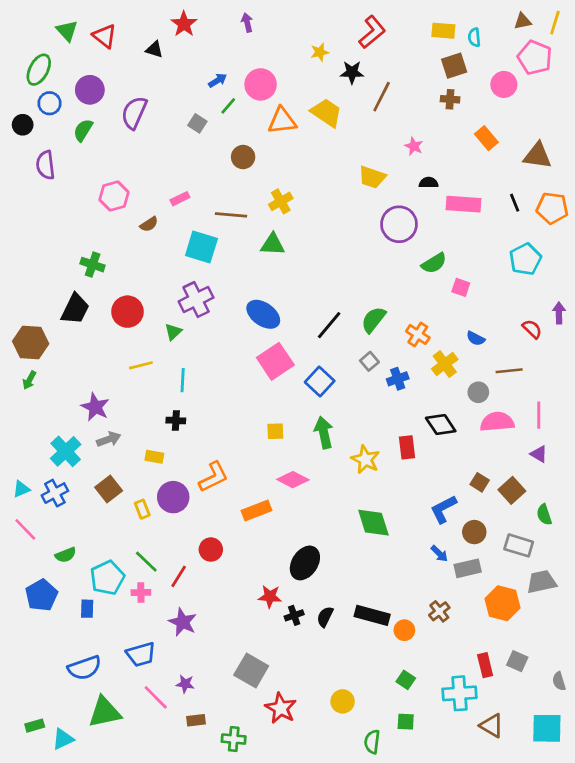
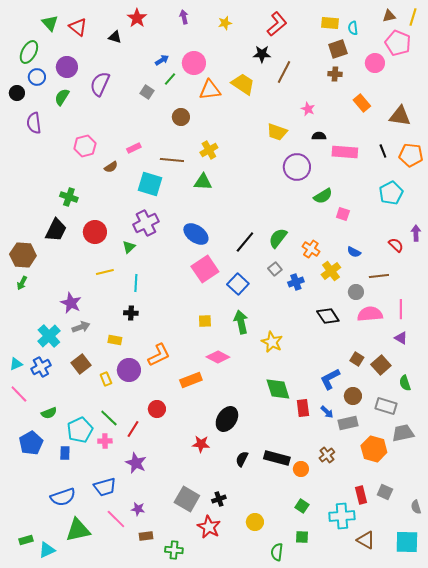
yellow star: (320, 52) -> (225, 23), moved
red rectangle: (407, 447) -> (303, 408), moved
black cross: (294, 615) -> (219, 499), moved

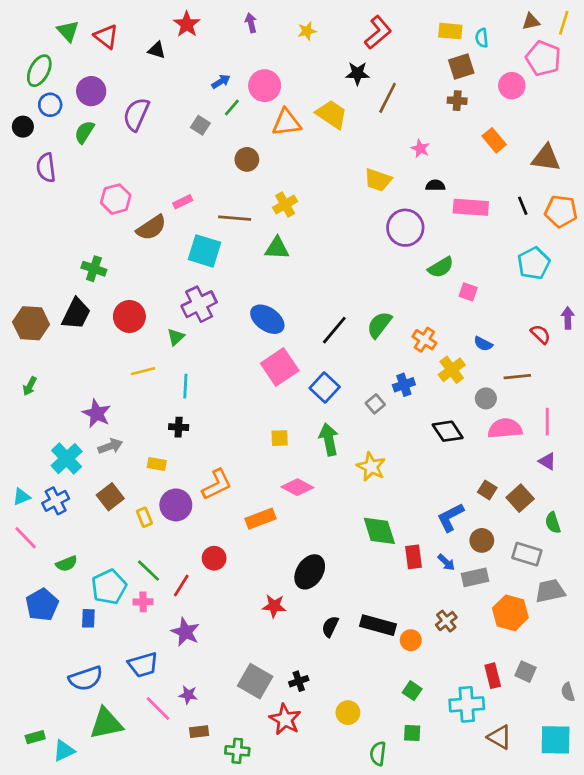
brown semicircle: (111, 167) -> (151, 228), size x1.6
brown hexagon: (23, 255) -> (31, 323), moved
gray square: (275, 269) -> (375, 404), moved

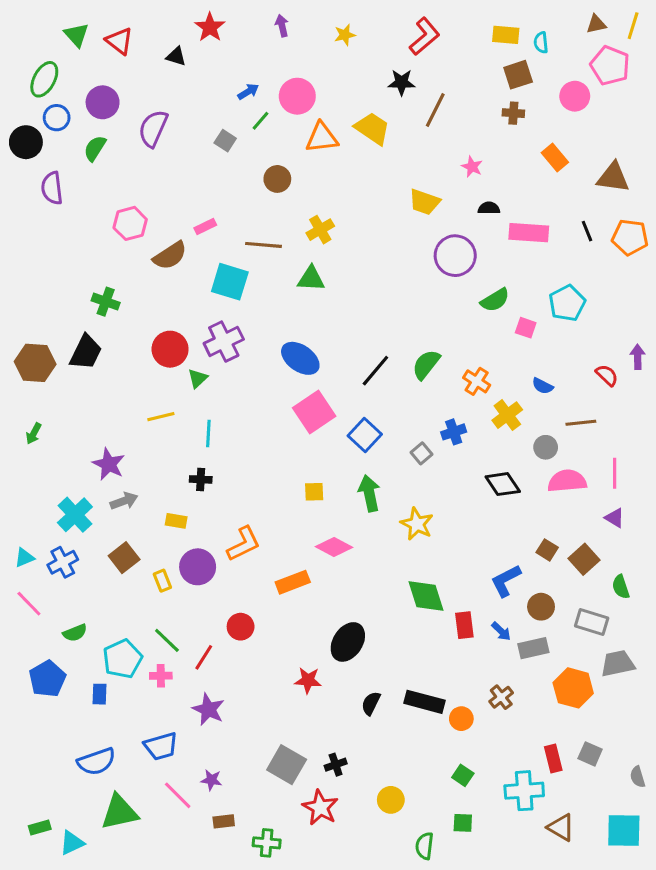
black circle: (23, 127) -> (26, 142), size x1.4
cyan pentagon: (534, 263) -> (567, 303), moved
red circle: (129, 316) -> (170, 349), moved

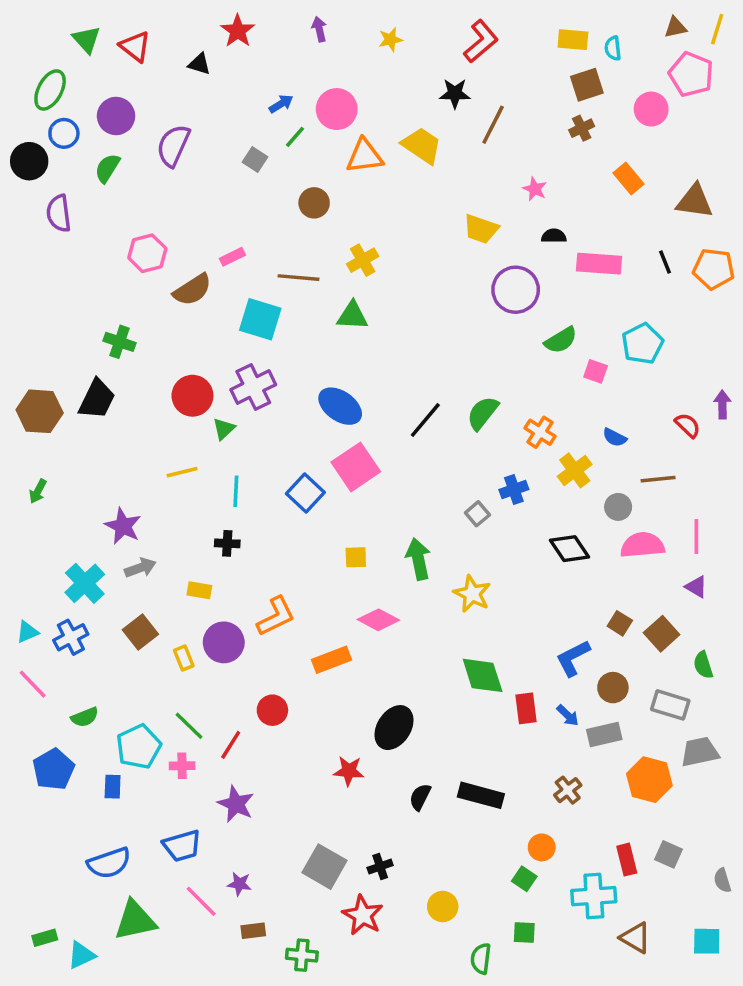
brown cross: (513, 113) -> (582, 128), turned -30
blue square: (365, 435) -> (305, 493), moved
orange circle: (461, 719) -> (542, 847), moved
cyan square: (624, 831) -> (707, 941), size x0.7

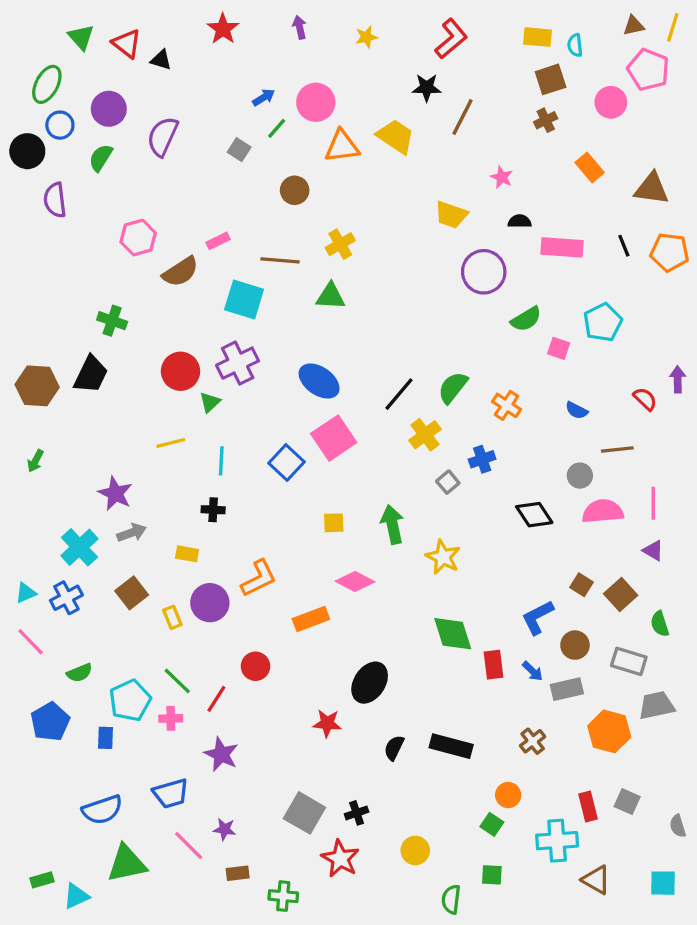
black triangle: (199, 64) -> (161, 60), moved
yellow cross: (575, 470) -> (425, 435), moved

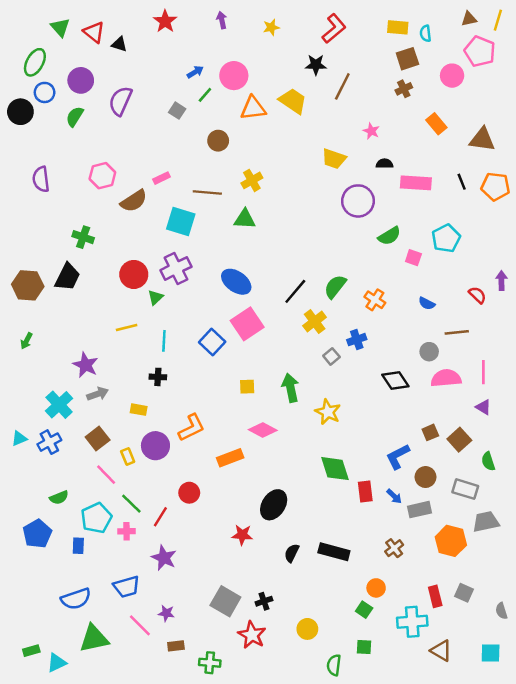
purple semicircle: (55, 200) -> (41, 179), moved
brown square: (582, 585) -> (430, 432), turned 35
pink line: (31, 642) -> (106, 475), moved

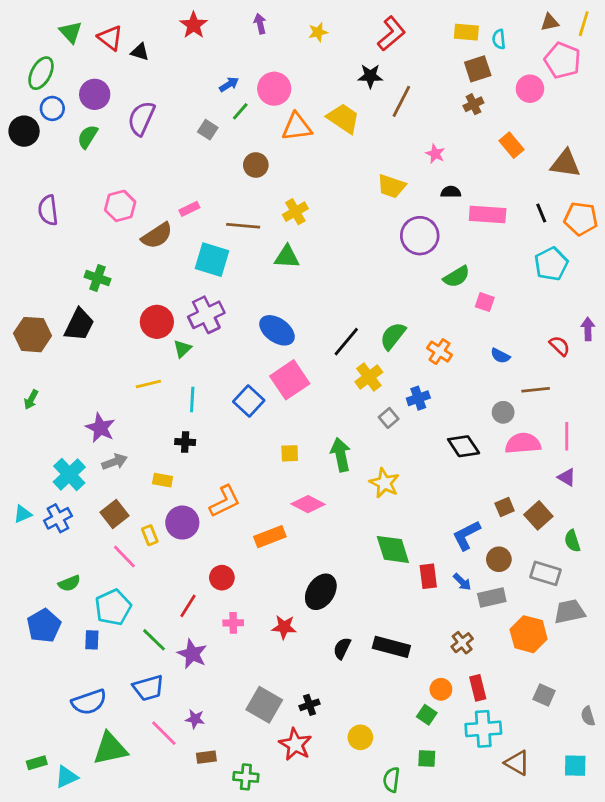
cyan pentagon: (446, 238) -> (551, 264), moved
green line: (131, 504) -> (154, 640), moved
pink cross: (127, 531) -> (233, 623), moved
red rectangle: (435, 596) -> (478, 688), moved

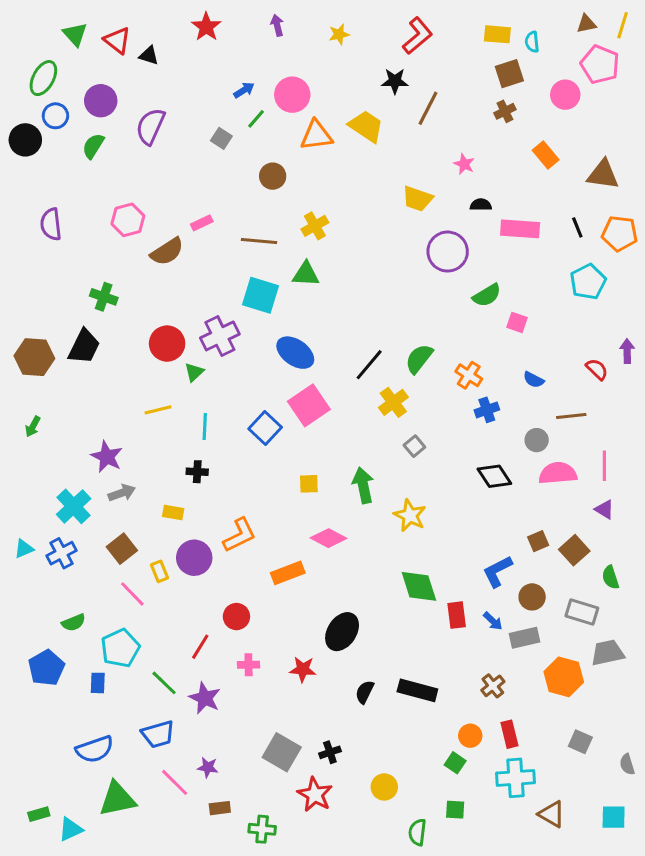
cyan square: (212, 260) -> (261, 295), moved
blue cross: (418, 398) -> (487, 410), moved

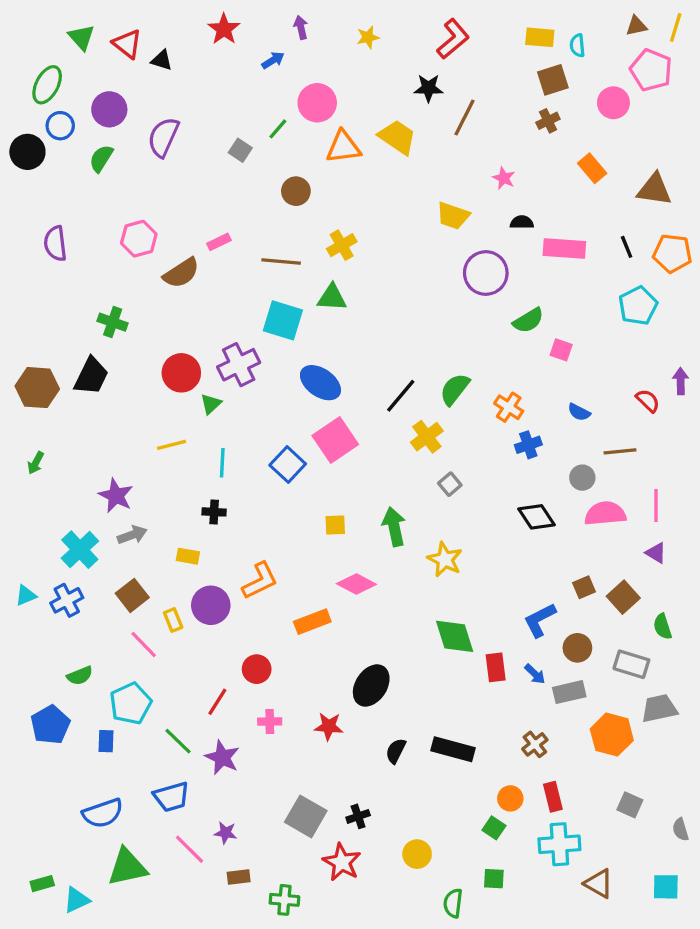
blue arrow: (244, 90) -> (273, 60), moved

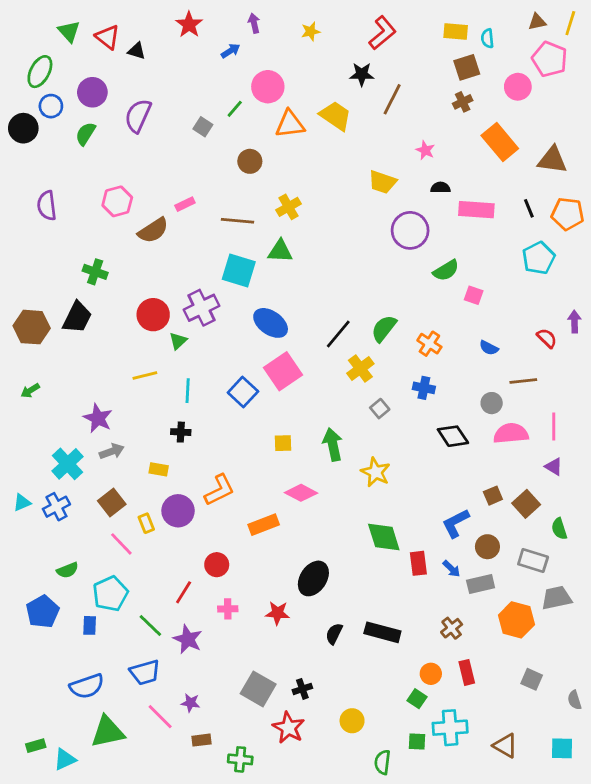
orange rectangle: (592, 168) -> (500, 142), size x1.5
blue cross: (528, 445) -> (424, 388), moved, turned 30
green arrow: (36, 463) -> (30, 391), turned 30
cyan cross: (559, 844) -> (450, 728), moved

